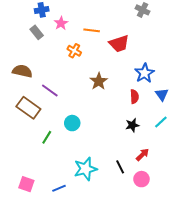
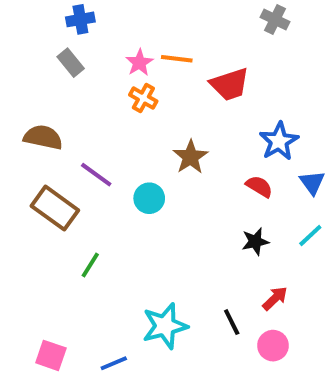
pink star: (61, 23) -> (139, 63), moved
red semicircle: (134, 97) -> (259, 186), turned -56
cyan circle: (72, 123) -> (149, 198), moved

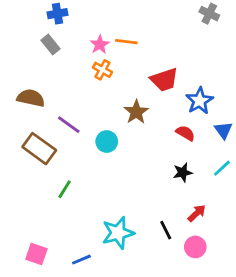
gray cross: (275, 19) -> (209, 14), moved
red trapezoid: (230, 84) -> (164, 80), moved

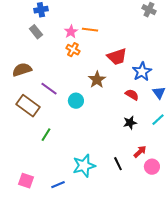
brown semicircle: (31, 98) -> (22, 70), turned -30
pink circle: (195, 247) -> (152, 167), moved

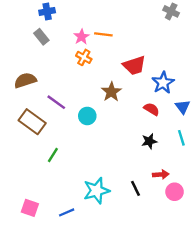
cyan line: (158, 120) -> (181, 138), turned -64
red arrow: (140, 152) -> (161, 175), turned 40

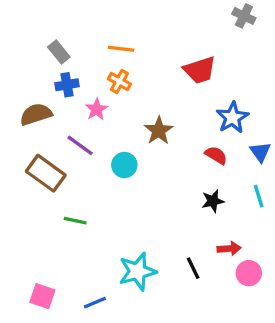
blue cross: (47, 11) -> (67, 85), moved
orange line: (103, 34) -> (121, 49), moved
pink star: (82, 37) -> (96, 109), moved
red trapezoid: (134, 65) -> (200, 70), moved
green line: (53, 155) -> (75, 221), turned 70

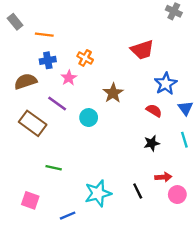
orange line: (121, 49) -> (44, 35), moved
gray rectangle: (59, 52) -> (15, 22), moved
green line: (75, 221) -> (54, 168), moved
pink square: (42, 296) -> (30, 200), moved

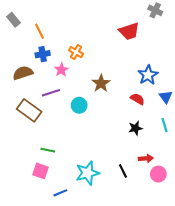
orange line: (44, 35) -> (40, 31), turned 56
red trapezoid: (142, 50) -> (129, 31), moved
purple line: (57, 104) -> (51, 93), turned -54
pink square: (30, 200) -> (41, 171), moved

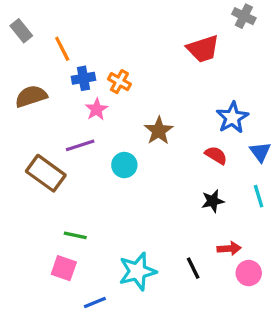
blue cross: (43, 54) -> (83, 78), moved
brown semicircle: (23, 73) -> (31, 96), moved

